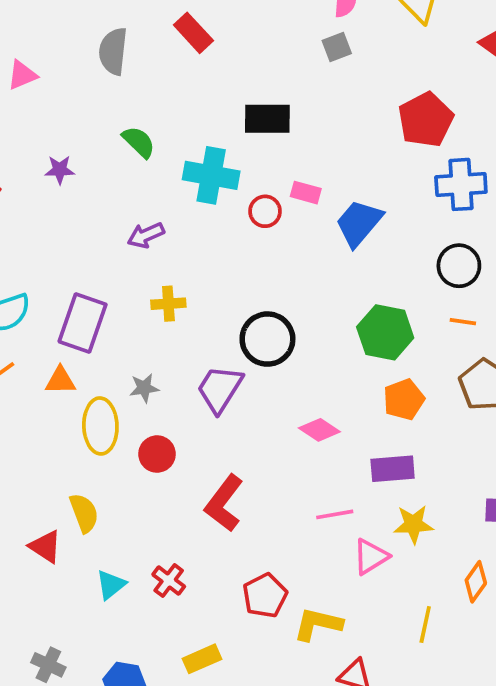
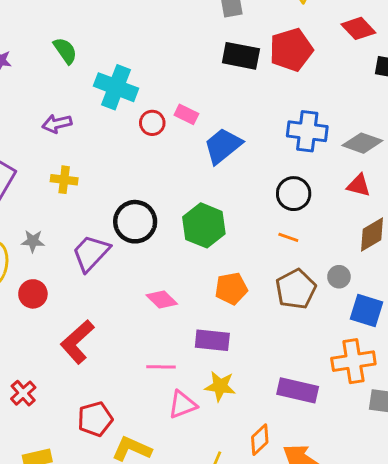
black rectangle: (267, 119) -> (241, 56), moved
red pentagon: (426, 120) -> (291, 50), moved
green hexagon: (385, 332) -> (204, 225), moved

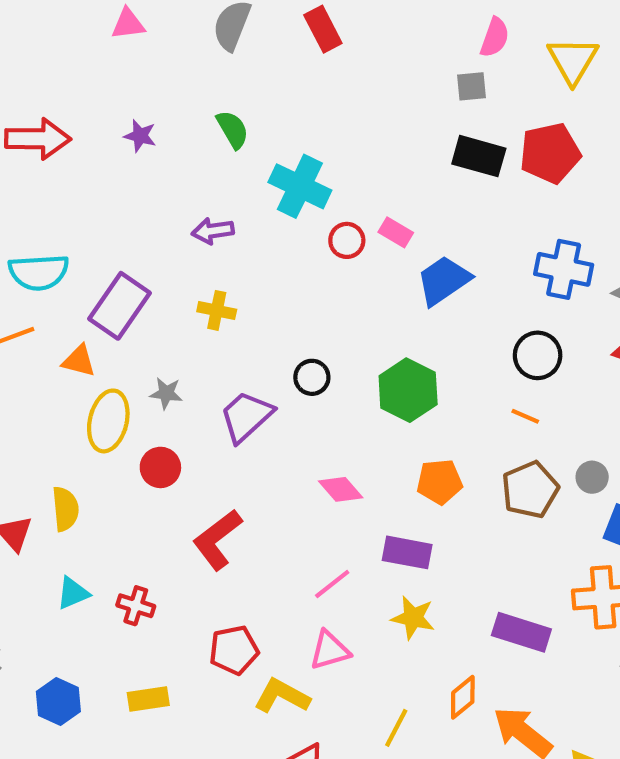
black circle: (135, 222) -> (312, 377), size x0.6
pink line: (161, 367) -> (332, 584), turned -44
red cross: (23, 393) -> (136, 606), turned -35
pink triangle: (182, 405) -> (330, 650), moved

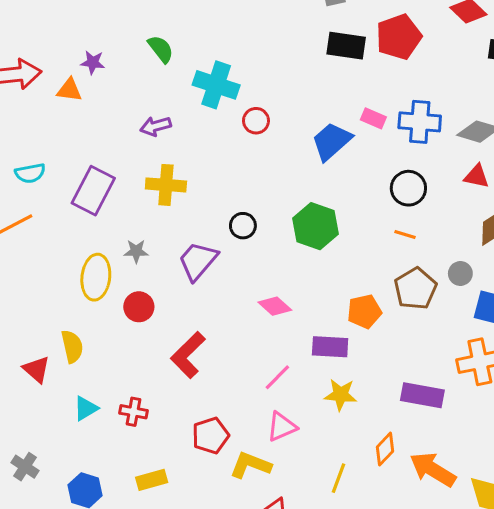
pink rectangle: (396, 232) -> (373, 118), moved
cyan semicircle: (39, 272) -> (30, 173), size x0.7
yellow cross: (217, 310) -> (166, 185), size x1.4
orange triangle: (79, 361) -> (69, 90), moved
orange pentagon: (440, 482) -> (364, 311), moved

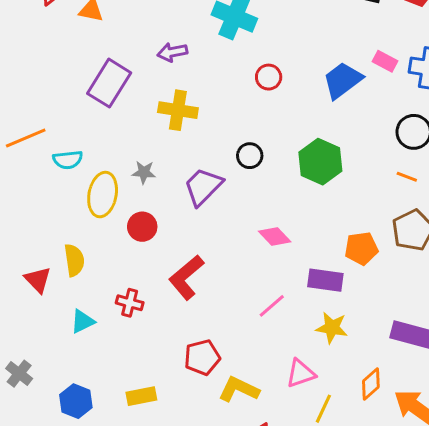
red circle: (256, 121) -> (269, 77), moved
cyan semicircle: (30, 173) -> (68, 160), moved
purple rectangle: (93, 191) -> (109, 83), moved
red cross: (133, 412) -> (130, 303), moved
pink triangle: (282, 427) -> (301, 373), moved

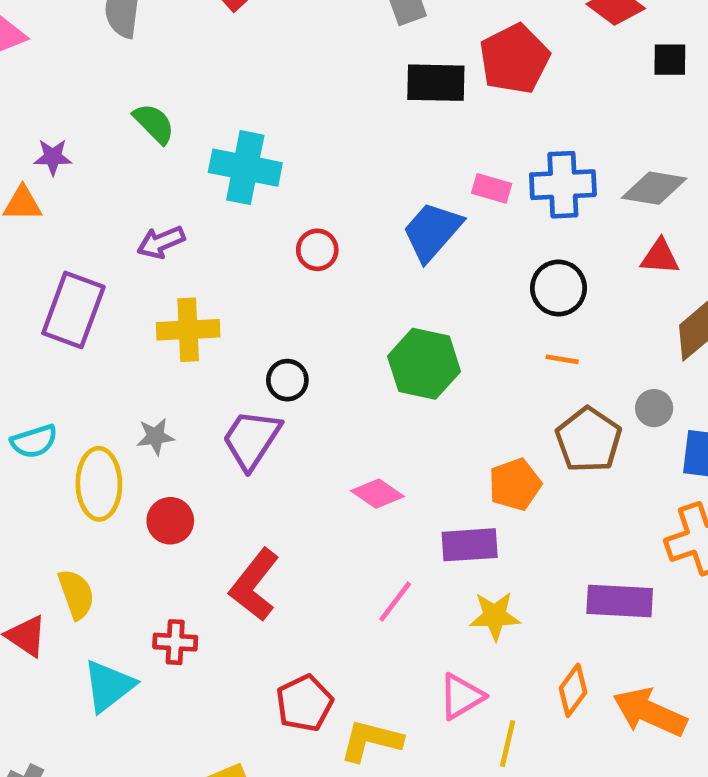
black circle: (250, 156) -> (287, 380), moved
cyan triangle: (83, 321) -> (109, 686), size x1.4

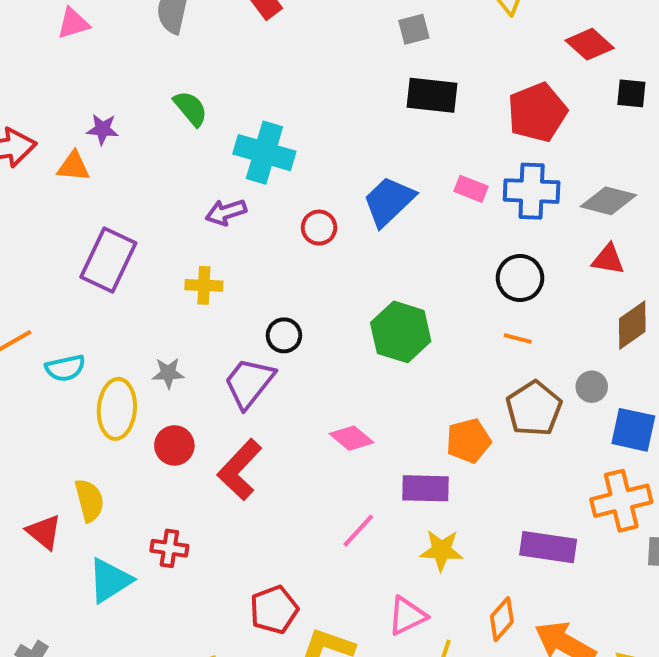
red pentagon: (514, 59) -> (537, 112), moved
blue trapezoid: (432, 231) -> (389, 201), moved
purple arrow: (161, 242) -> (226, 212), moved
yellow cross: (188, 330) -> (204, 285), size x0.7
red L-shape: (254, 585) -> (240, 470), moved

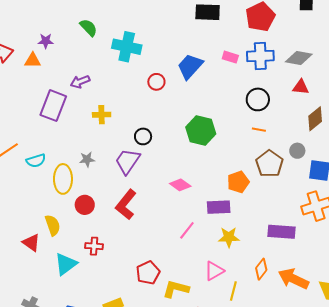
purple arrow: (226, 212) -> (80, 82), moved
red circle: (174, 445) -> (85, 205), moved

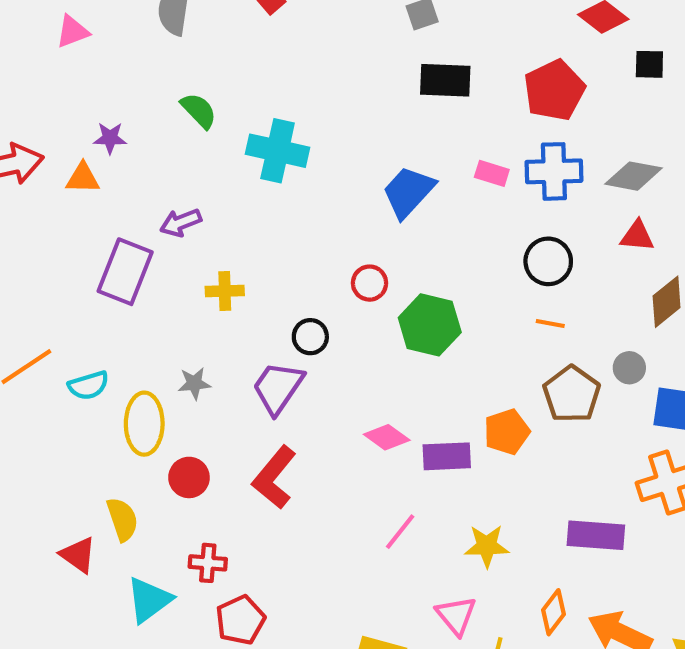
red circle: (156, 82) -> (369, 283), moved
purple rectangle: (219, 207) -> (447, 456), moved
pink triangle: (214, 271) -> (456, 615), turned -40
red pentagon: (148, 273) -> (240, 620), moved

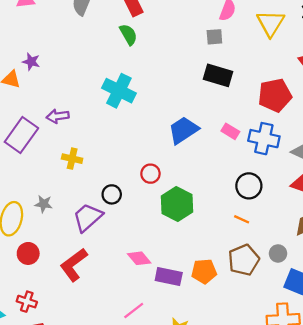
green semicircle: (199, 111) -> (128, 35), moved

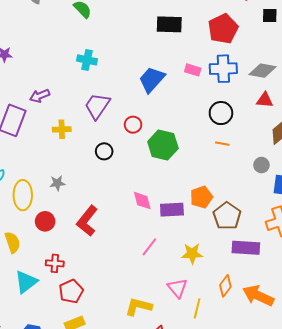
cyan cross: (119, 91) -> (87, 60), size x0.7
gray star: (44, 204) -> (57, 183), moved
purple trapezoid: (88, 217) -> (97, 106), moved
pink diamond: (139, 258) -> (142, 201), turned 40
brown pentagon: (244, 260) -> (227, 216), moved

